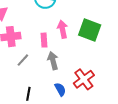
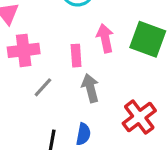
blue semicircle: (60, 89) -> (83, 134), moved, turned 40

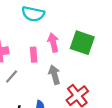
gray arrow: (90, 88) -> (54, 75), moved

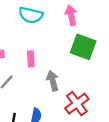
pink arrow: (53, 43) -> (71, 15), moved

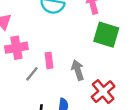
pink rectangle: (31, 59) -> (49, 60), moved

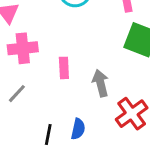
gray line: (32, 74) -> (17, 94), moved

